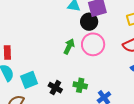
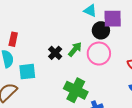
green cross: (80, 85) -> (76, 90), size x1.6
black cross: (55, 88) -> (55, 53), moved

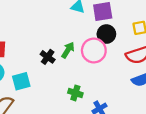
black circle: (101, 30) -> (106, 34), moved
green cross: (76, 90) -> (75, 93), size x0.6

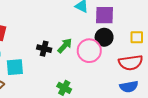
black cross: (48, 57) -> (44, 49), turned -32

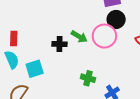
green arrow: (65, 46) -> (79, 37), turned 91

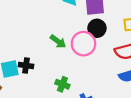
black cross: (59, 44) -> (26, 66), moved

